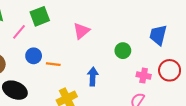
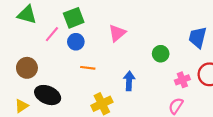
blue circle: (34, 56) -> (76, 42), moved
pink cross: (144, 76) -> (182, 80), turned -32

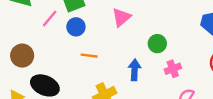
green circle: (161, 54) -> (157, 44), moved
pink cross: (182, 80) -> (173, 69), moved

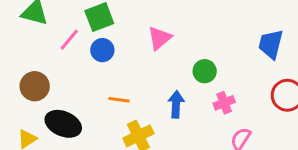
orange line: (89, 56) -> (119, 100), moved

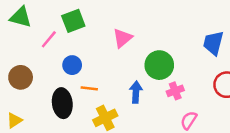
blue circle: (102, 50) -> (72, 65), moved
green circle: (205, 71) -> (159, 65), size x1.5
black ellipse: (63, 124) -> (62, 103), moved, turned 60

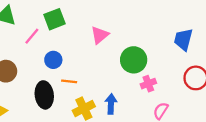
blue arrow: (136, 92) -> (111, 104), moved

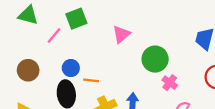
blue circle: (53, 60) -> (71, 68), moved
pink cross: (148, 84) -> (170, 83), turned -32

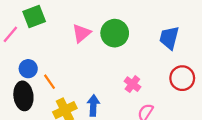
green circle: (155, 59) -> (115, 33), moved
orange line: (91, 80) -> (50, 82), turned 48

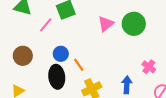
blue arrow: (93, 105) -> (127, 85), moved

